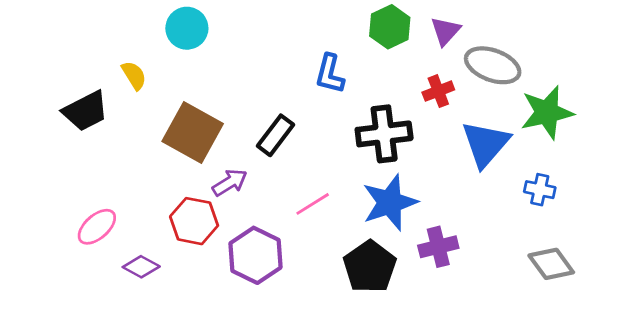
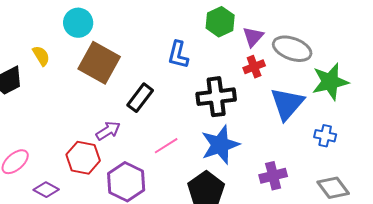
purple triangle: (445, 31) -> (253, 37), moved
brown square: (193, 132) -> (99, 63), moved
purple cross: (438, 247) -> (273, 176), moved

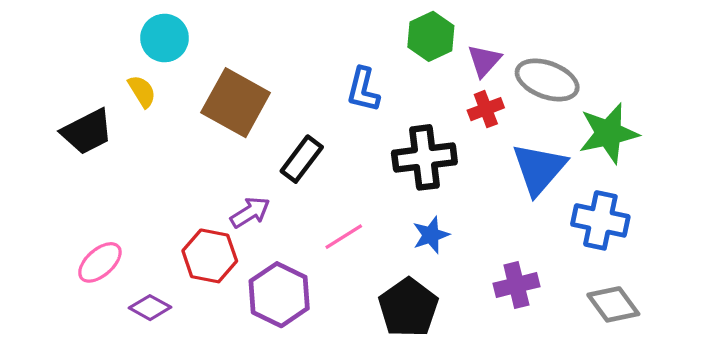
cyan circle: (78, 23) -> (165, 38), moved
blue cross: (325, 136) -> (600, 220), size x1.6
blue star: (220, 145) -> (431, 235), size x0.6

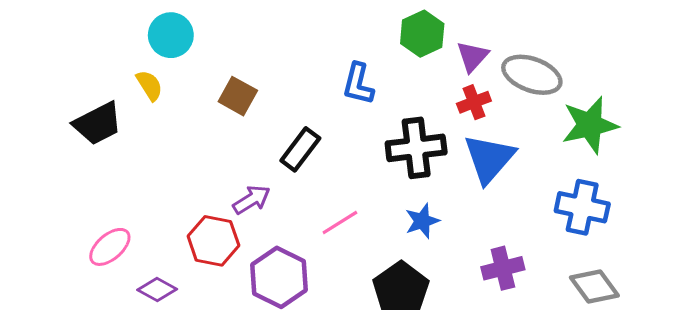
brown square: (236, 103) -> (238, 96), size x0.6
blue triangle: (539, 169) -> (489, 159), moved

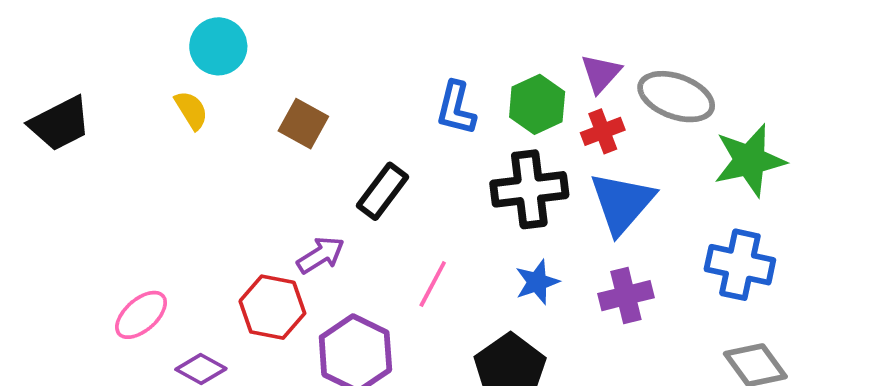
green hexagon: (422, 34) -> (537, 104), moved
black trapezoid: (98, 123) -> (60, 124), moved
pink line: (340, 223) -> (433, 284), turned -30
purple cross: (503, 268) -> (626, 296), moved

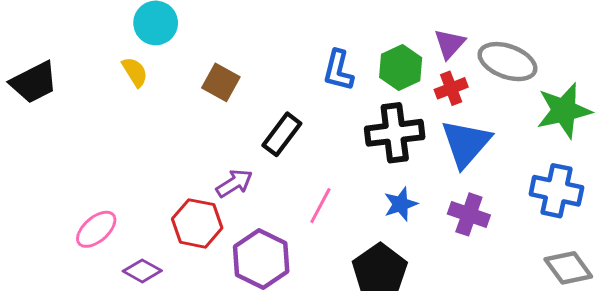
purple cross: (626, 296) -> (469, 214), turned 33

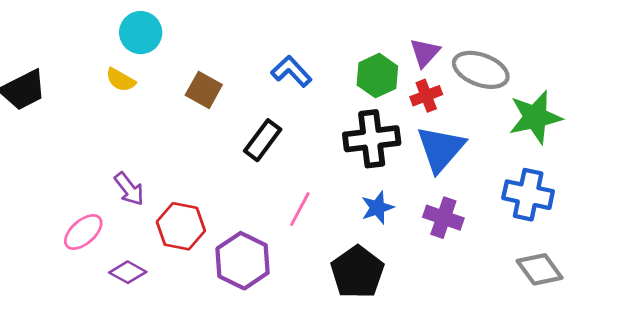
blue L-shape: (338, 70) -> (291, 71), moved, turned 123
yellow semicircle: (135, 72) -> (121, 80), turned 152
purple arrow: (234, 183) -> (129, 189), moved, turned 84

